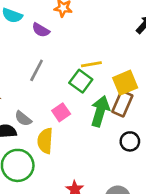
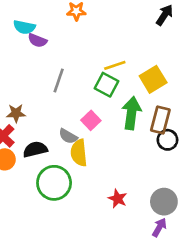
purple semicircle: (41, 30) -> (37, 40), moved
brown rectangle: (122, 104) -> (160, 120), moved
gray semicircle: (23, 119) -> (68, 136), moved

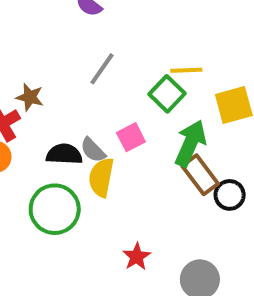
brown rectangle: (160, 120) -> (200, 175), moved, turned -68
black semicircle: (35, 149) -> (64, 154), moved

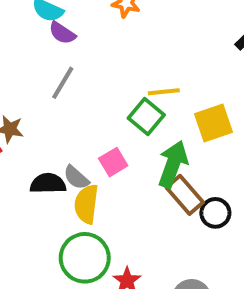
gray line: (102, 69) -> (63, 83), moved
green circle: (55, 209) -> (85, 258), moved

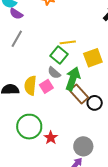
pink square: (113, 162) -> (46, 86), moved
gray semicircle: (76, 177) -> (54, 73), moved
yellow semicircle: (86, 204) -> (30, 86), moved

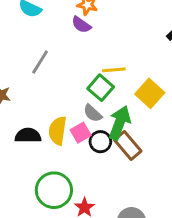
purple semicircle: (16, 14) -> (81, 25), moved
yellow square: (93, 58) -> (150, 93), turned -30
black circle: (95, 103) -> (100, 142), moved

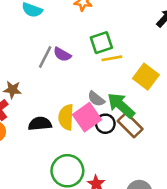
purple semicircle: (81, 25) -> (62, 54), moved
green square: (101, 88) -> (101, 43), moved, turned 35
green arrow: (120, 123) -> (121, 105), turned -64
pink square: (81, 133) -> (87, 117), size x1.5

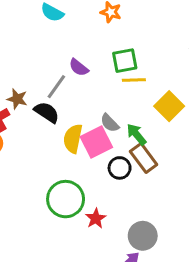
gray line: (45, 57) -> (56, 87), moved
green arrow: (121, 105) -> (136, 134), size x0.7
black semicircle: (40, 124) -> (47, 112), moved, turned 30
black circle: (105, 124) -> (120, 168), moved

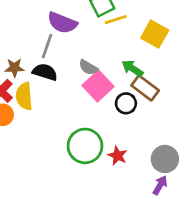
purple semicircle: (79, 67) -> (62, 23), size x1.5
gray semicircle: (110, 123) -> (88, 67), moved
yellow semicircle: (73, 139) -> (24, 96), moved

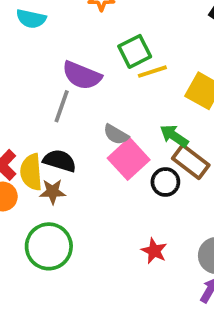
brown star: (15, 68) -> (53, 192), moved
black semicircle: (45, 72) -> (60, 161), moved
green circle: (85, 146) -> (49, 246), moved

